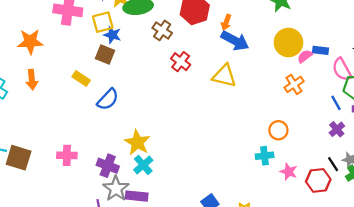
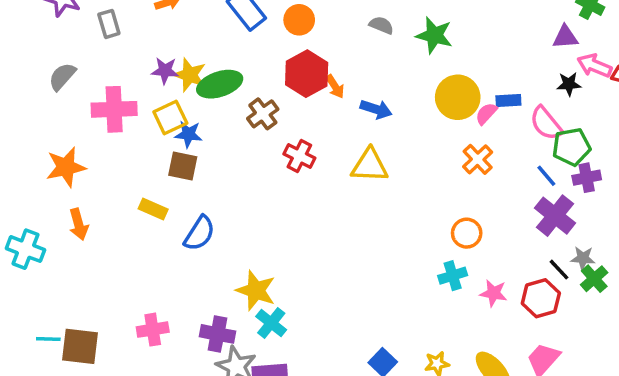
orange arrow: (226, 22) -> (335, 86), moved, turned -42
brown cross: (162, 30) -> (263, 114), turned 30
blue arrow: (235, 41) -> (376, 109), size x0.7
purple cross: (337, 129) -> (555, 216), size x1.6

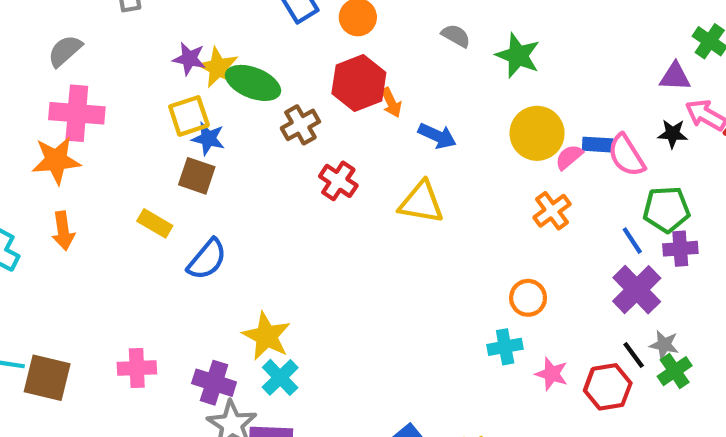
green ellipse: (220, 84) -> (253, 83), turned 33
pink cross: (114, 109) -> (77, 113), moved
pink semicircle: (546, 123) -> (626, 155), moved

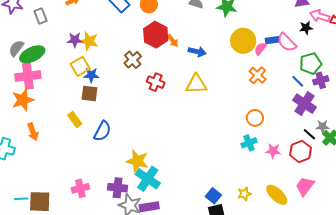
green ellipse: (253, 83) -> (32, 54), moved, turned -35
yellow rectangle: (155, 223) -> (75, 120), turned 35
cyan cross: (280, 377) -> (148, 179), size x1.4

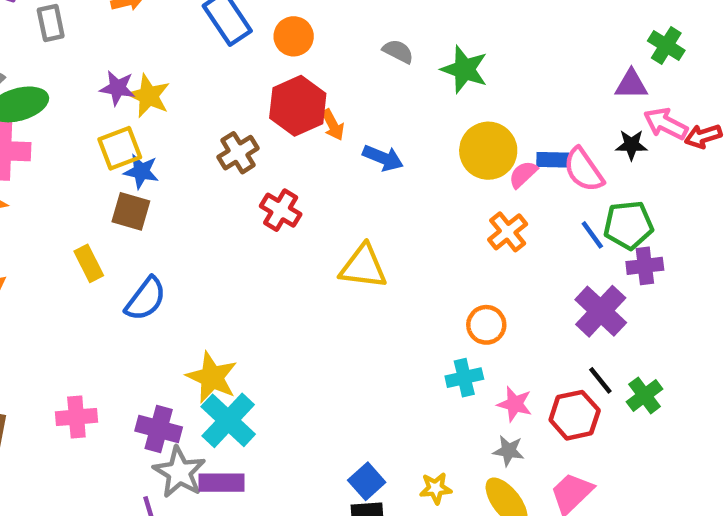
blue line: (298, 81) -> (592, 235), moved
yellow triangle: (196, 84) -> (363, 267), moved
gray star: (323, 127) -> (508, 451), moved

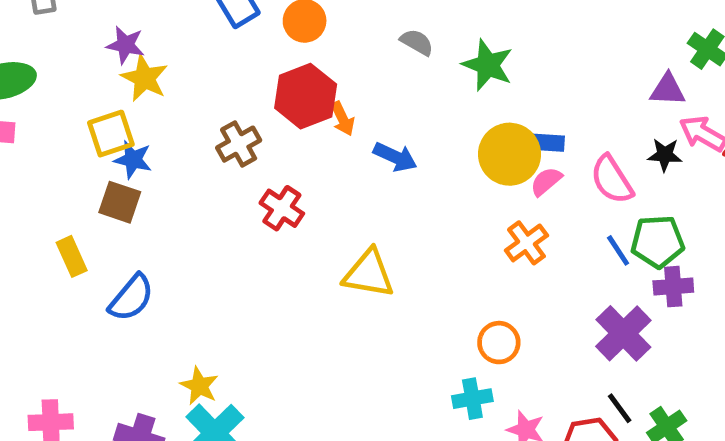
purple star: (118, 88) -> (125, 45), moved
blue rectangle: (553, 160) -> (547, 143), moved
yellow star: (212, 377) -> (199, 386), size x0.7

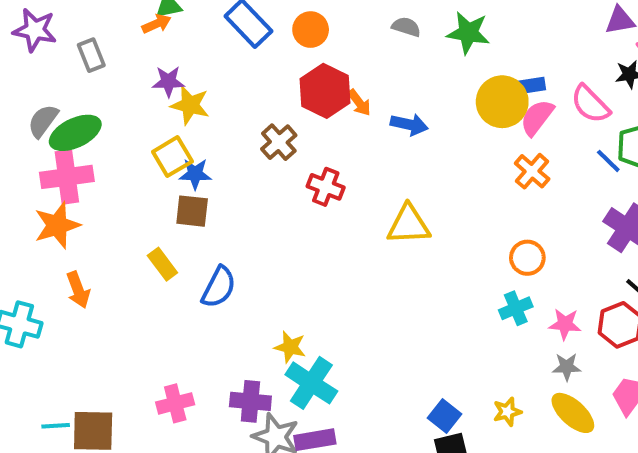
pink semicircle: (546, 181) -> (537, 117), size x1.4

